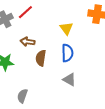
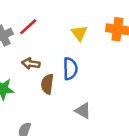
yellow triangle: (66, 28) -> (79, 33), moved
blue semicircle: (67, 53) -> (70, 69), moved

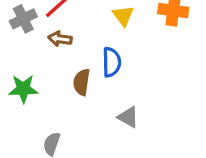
brown arrow: (31, 64) -> (60, 39), moved

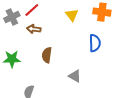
blue semicircle: (112, 62) -> (95, 43), moved

